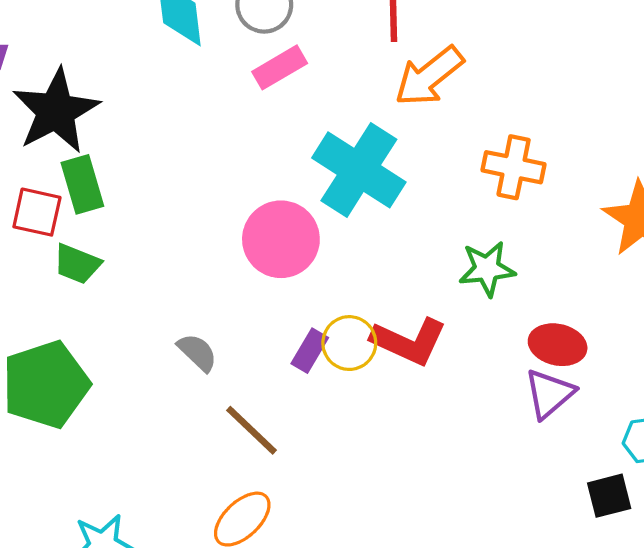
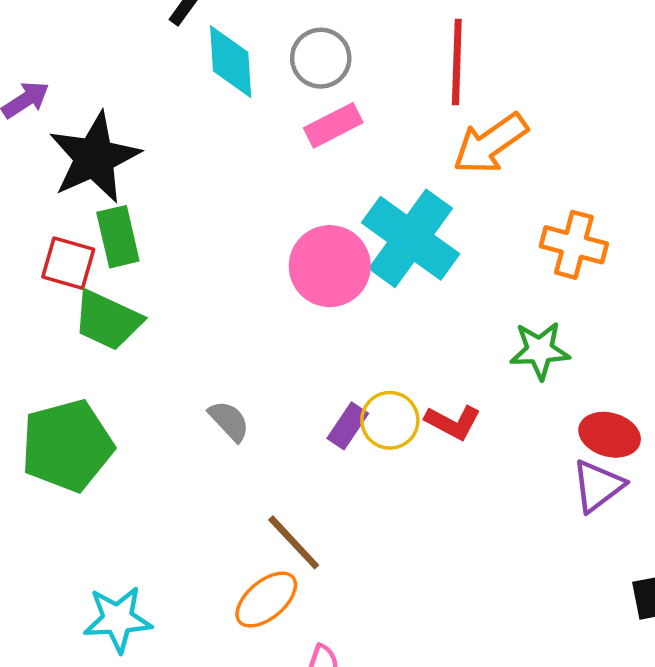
pink circle: (281, 239) -> (330, 266), moved
green trapezoid: (77, 264) -> (107, 320), size x1.4
red L-shape: (409, 341) -> (453, 422), size x0.7
brown line: (252, 430) -> (294, 542), moved

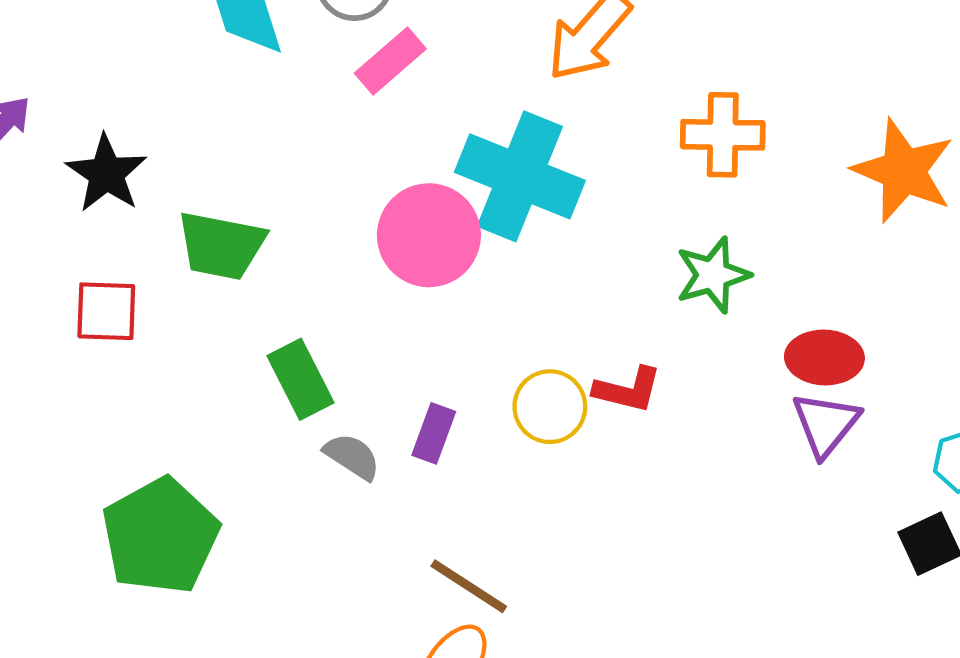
black star: (94, 158) -> (106, 173), size x0.7
green rectangle: (118, 237) -> (301, 379), moved
green trapezoid: (107, 320) -> (221, 245), moved
purple rectangle: (348, 426) -> (434, 433), moved

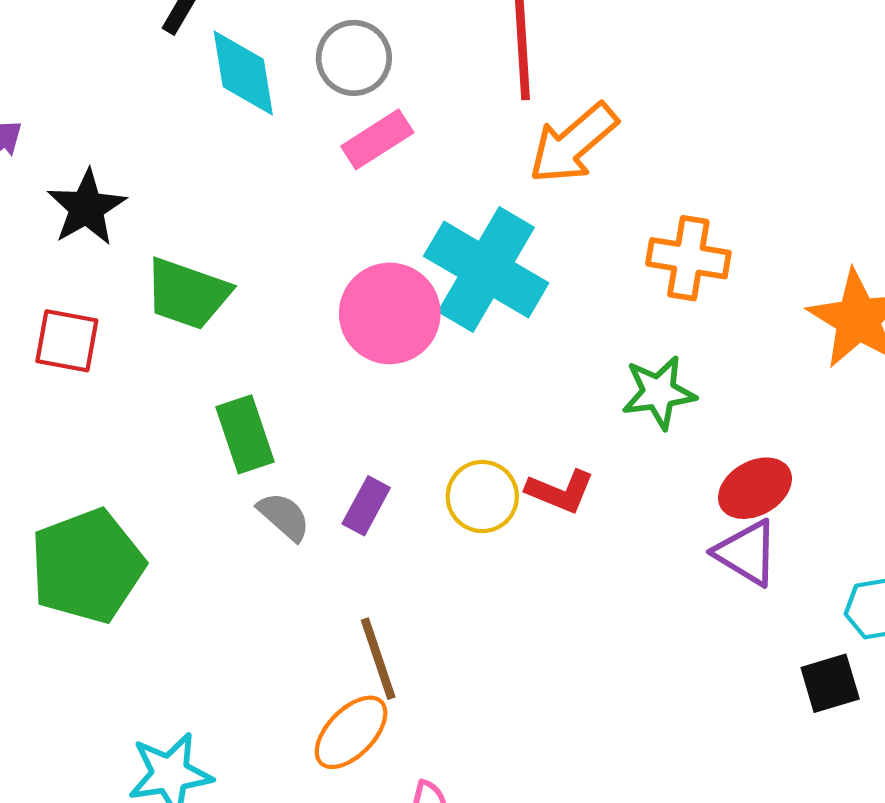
red ellipse: (824, 357) -> (755, 488), turned -40
purple triangle: (826, 424) -> (747, 553), turned -46
brown line: (469, 586) -> (378, 659), turned 30

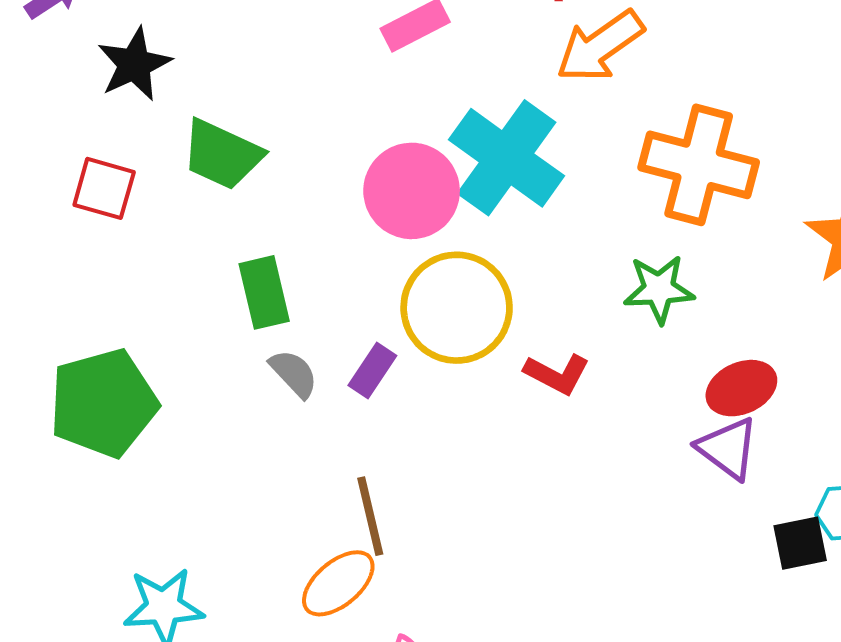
orange cross: (688, 258) -> (699, 165), size x1.5
yellow circle: (482, 497) -> (457, 308), moved, size x1.6
black square: (830, 683) -> (800, 543), moved

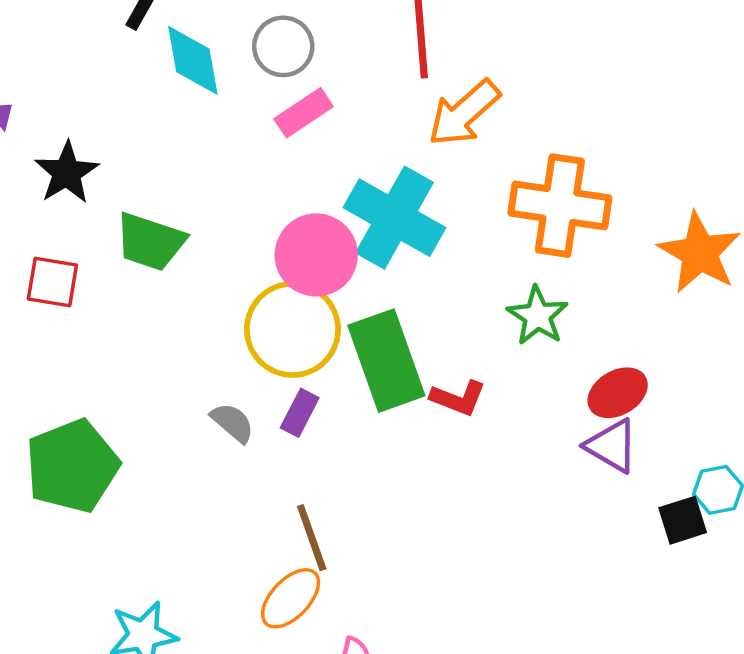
green star: (659, 289) -> (538, 316), turned -30
green rectangle: (264, 292) -> (386, 361), moved, size x1.6
yellow circle: (457, 308) -> (292, 329), moved

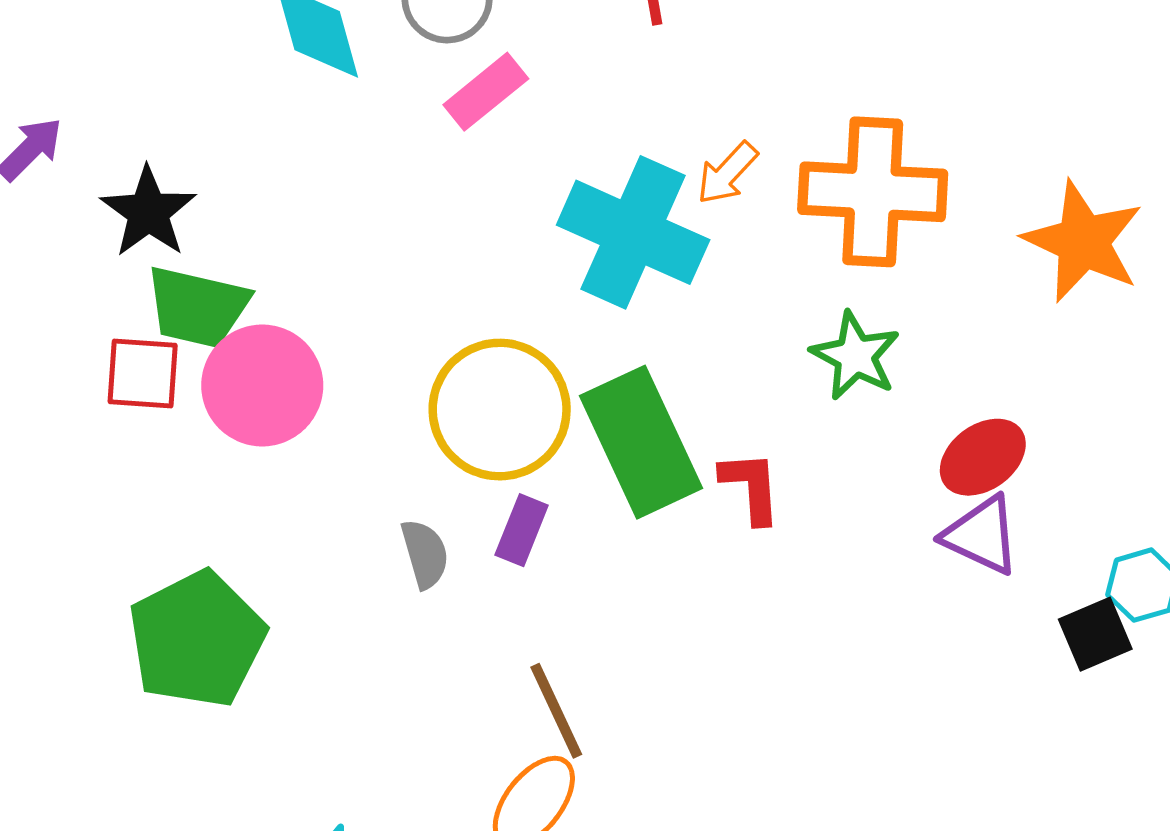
orange arrow: (464, 113) -> (727, 173), moved, size x0.6
green trapezoid: (150, 242) -> (197, 307), moved
pink circle: (316, 255) -> (262, 385), moved
red L-shape: (458, 398) -> (751, 487), turned -110
gray semicircle: (232, 423) -> (425, 554), turned 39

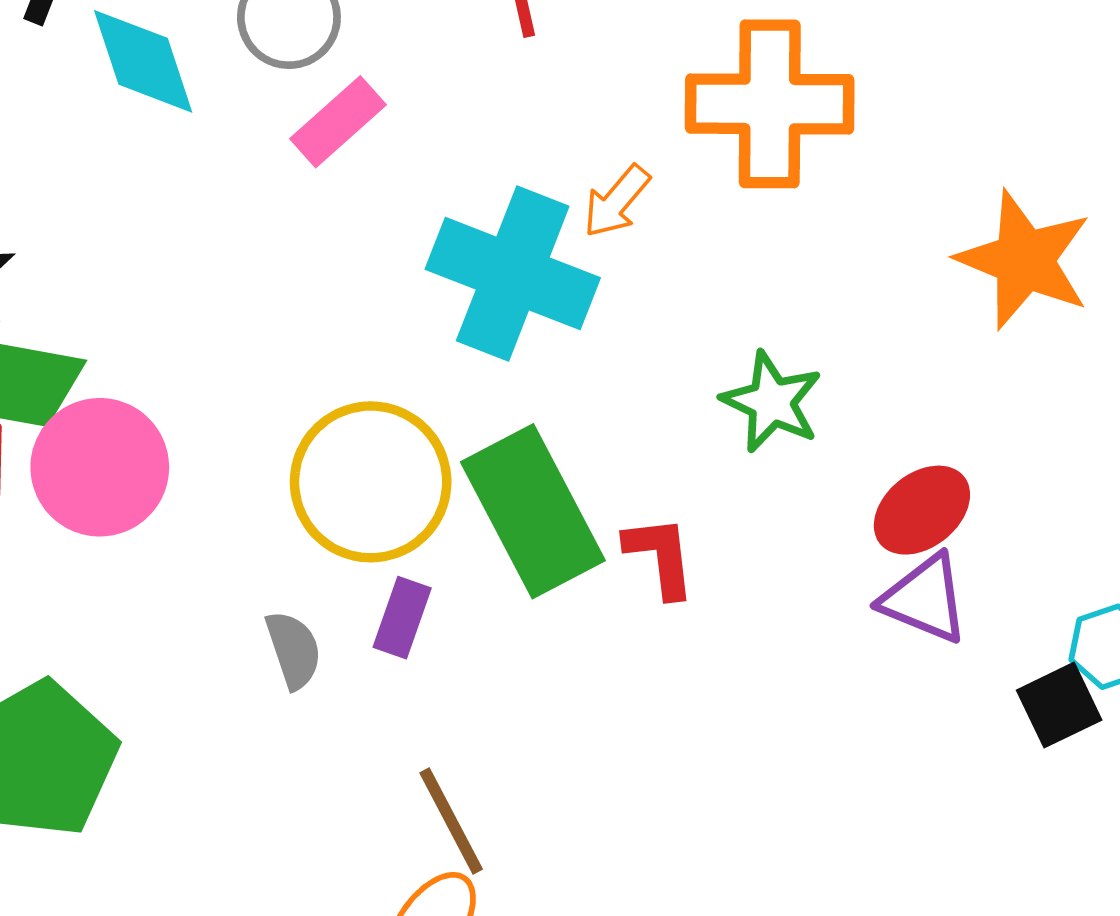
orange cross: (873, 192) -> (770, 104), moved

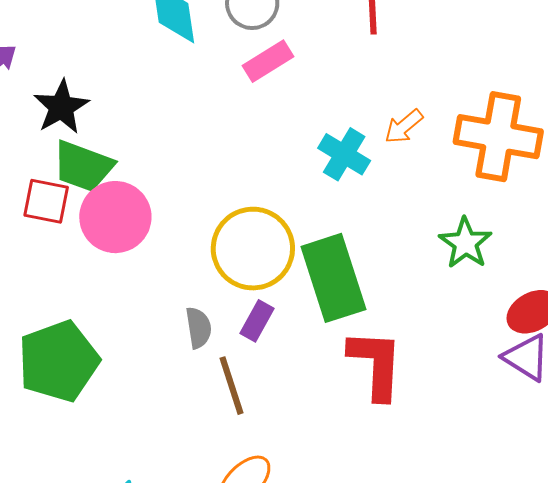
orange cross: (770, 104) -> (498, 137), moved
cyan cross: (513, 274) -> (344, 154), size x0.6
red L-shape: (660, 556) -> (376, 364), moved, size x1.6
brown line: (451, 821) -> (231, 386), moved

